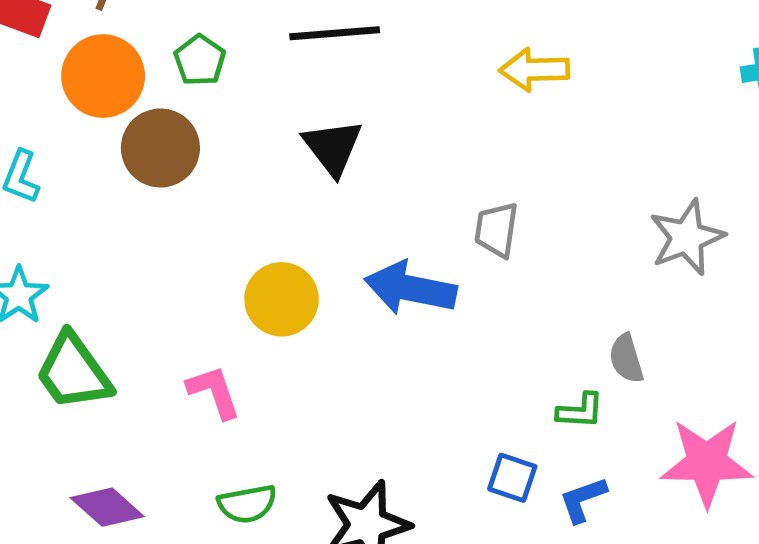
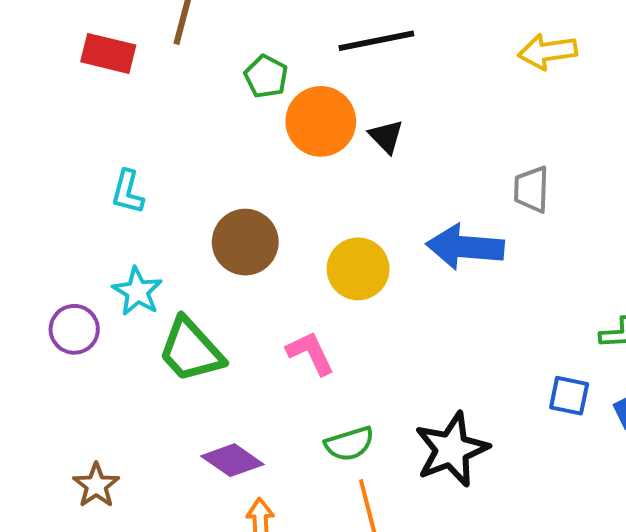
orange circle: (103, 76) -> (321, 121), moved
black triangle: (333, 147) -> (386, 136), size x0.7
brown circle: (160, 148) -> (245, 242), moved

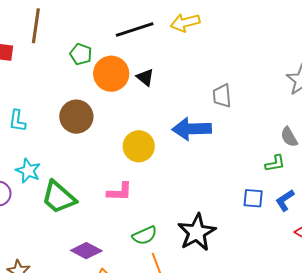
yellow arrow: (547, 51) -> (185, 23), moved
brown circle: (245, 242) -> (76, 117), moved
pink L-shape: (310, 353) -> (120, 192), turned 124

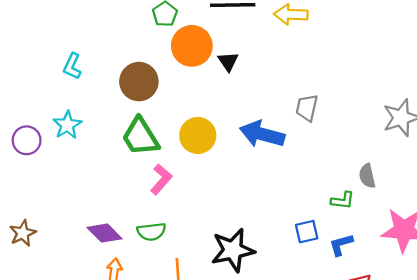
pink L-shape: (120, 192) -> (161, 179), turned -68
green trapezoid: (59, 197) -> (140, 137), moved
blue square: (253, 198) -> (307, 232), turned -35
green semicircle: (145, 235) -> (151, 232), moved

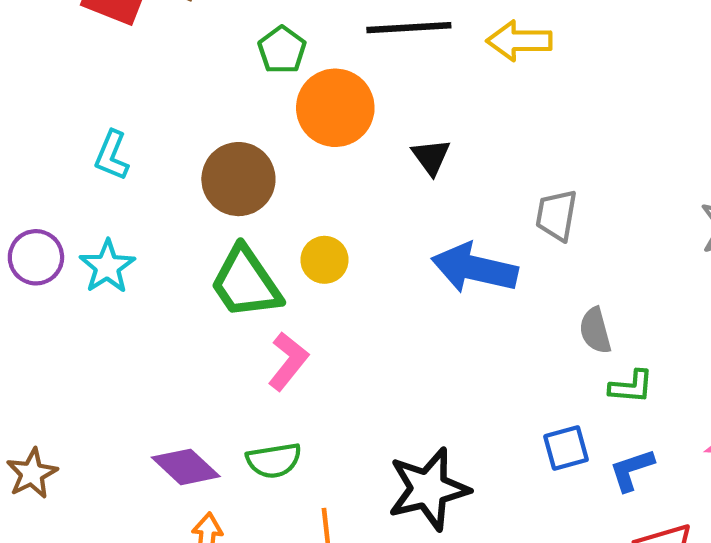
black triangle: (228, 62) -> (431, 157), moved
yellow circle: (198, 135) -> (324, 260), moved, size x0.7
purple circle: (27, 140) -> (36, 257), moved
gray semicircle: (367, 176) -> (595, 331), moved

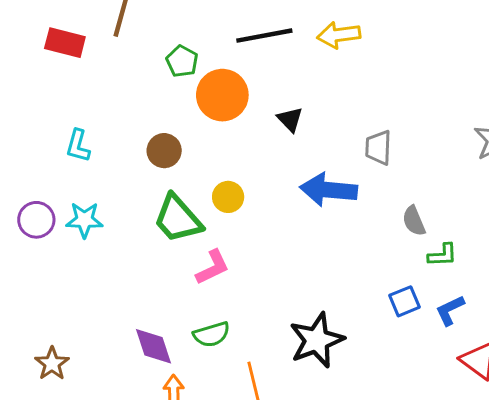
brown circle: (238, 179) -> (164, 151), size x0.7
cyan star: (107, 267) -> (84, 220), turned -30
pink L-shape: (288, 361) -> (213, 267), turned 33
purple diamond: (186, 467) -> (154, 346), turned 36

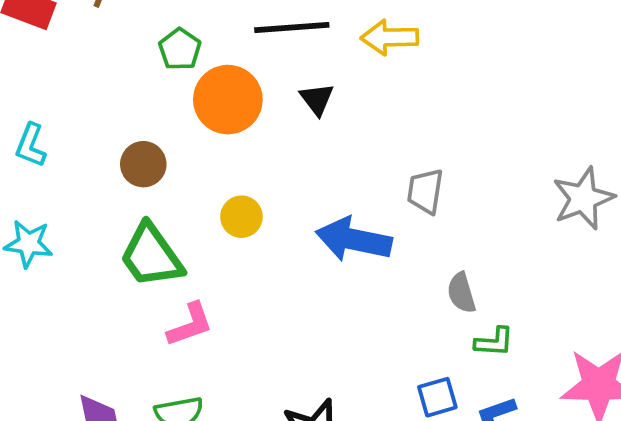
black triangle: (290, 119) -> (317, 99), moved
yellow circle: (228, 197) -> (241, 217), moved

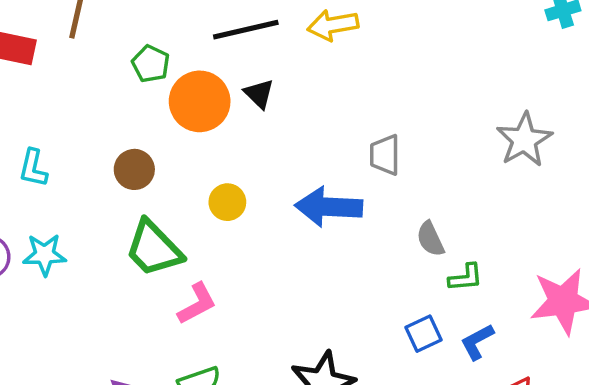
black triangle: (317, 99) -> (259, 94), moved

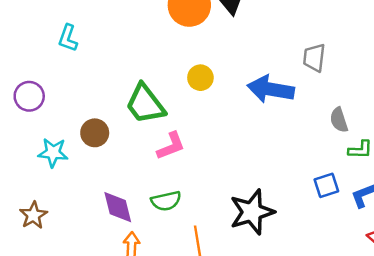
brown circle: (134, 169) -> (95, 133), moved
cyan star: (45, 255) -> (53, 153), moved

